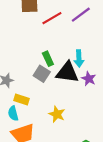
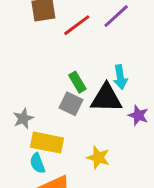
purple star: (89, 79) -> (138, 115), moved
yellow rectangle: (22, 99) -> (47, 143), size x1.5

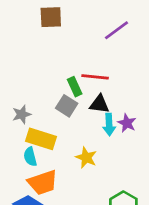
red line: (77, 25) -> (95, 77), moved, turned 36
cyan arrow: (120, 77) -> (109, 125), moved
black triangle: (106, 98) -> (99, 104), size x0.7

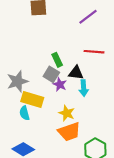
red line: (95, 77) -> (94, 52), moved
gray star: (22, 114) -> (17, 81), size x1.5
purple star: (127, 123) -> (60, 84), moved
orange trapezoid: (43, 183) -> (69, 132), moved

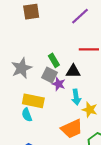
gray star: (17, 81) -> (22, 68), moved
cyan arrow: (84, 88) -> (76, 97), moved
yellow star: (67, 113) -> (90, 110), moved

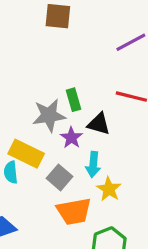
gray star: (22, 68) -> (49, 115), moved
gray square: (49, 75) -> (59, 177), moved

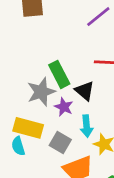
green rectangle: (73, 100) -> (59, 74), size x1.4
black triangle: (99, 124) -> (85, 91), turned 35

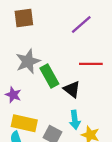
gray star: (41, 92) -> (28, 61), moved
purple star: (64, 107) -> (13, 95), moved

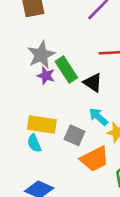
purple star: (13, 95) -> (46, 76), moved
cyan arrow: (75, 120) -> (98, 117), turned 144

